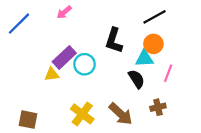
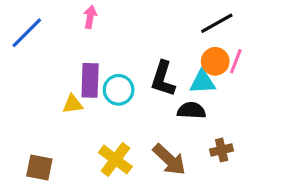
pink arrow: (64, 12) -> (90, 17), turned 140
black L-shape: (114, 41) -> (163, 79), moved
purple rectangle: (64, 57) -> (90, 80), turned -45
pink line: (168, 73) -> (236, 61), moved
black semicircle: (136, 79) -> (191, 110), turned -54

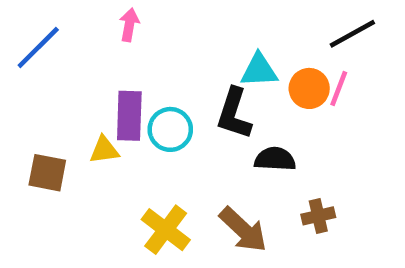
black line: (217, 23) -> (352, 34), moved
cyan triangle: (203, 82) -> (259, 70), moved
brown square: (39, 167) -> (47, 173), moved

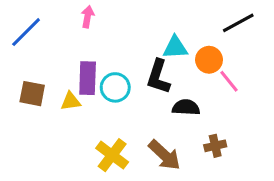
pink line: (339, 88) -> (229, 81), moved, turned -60
brown square: (47, 173) -> (32, 94), moved

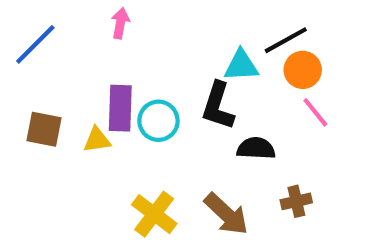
black line: (238, 23) -> (286, 40), moved
orange circle: (209, 60) -> (303, 70), moved

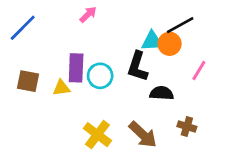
pink arrow: (120, 23) -> (88, 14), moved, turned 36
orange circle: (303, 70) -> (170, 44), moved
pink line: (315, 112) -> (199, 70), turned 70
brown cross: (296, 201) -> (187, 127), turned 30

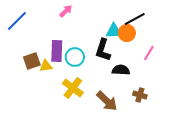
brown square: (28, 81) -> (32, 61), moved, turned -30
yellow cross: (97, 135) -> (73, 88), moved

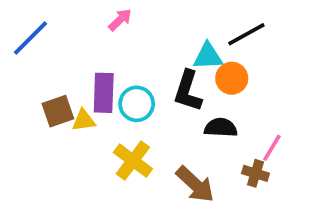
orange circle: (127, 33) -> (232, 78), moved
pink line: (149, 53) -> (272, 148), moved

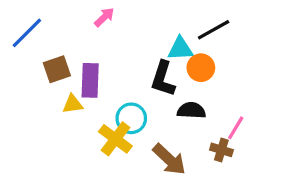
cyan circle: (137, 104) -> (131, 118), moved
brown square: (58, 111) -> (57, 69), moved

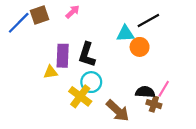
brown square: (57, 69) -> (40, 15), moved
black L-shape: (163, 79) -> (87, 55), moved
black semicircle: (191, 110) -> (145, 92), moved

